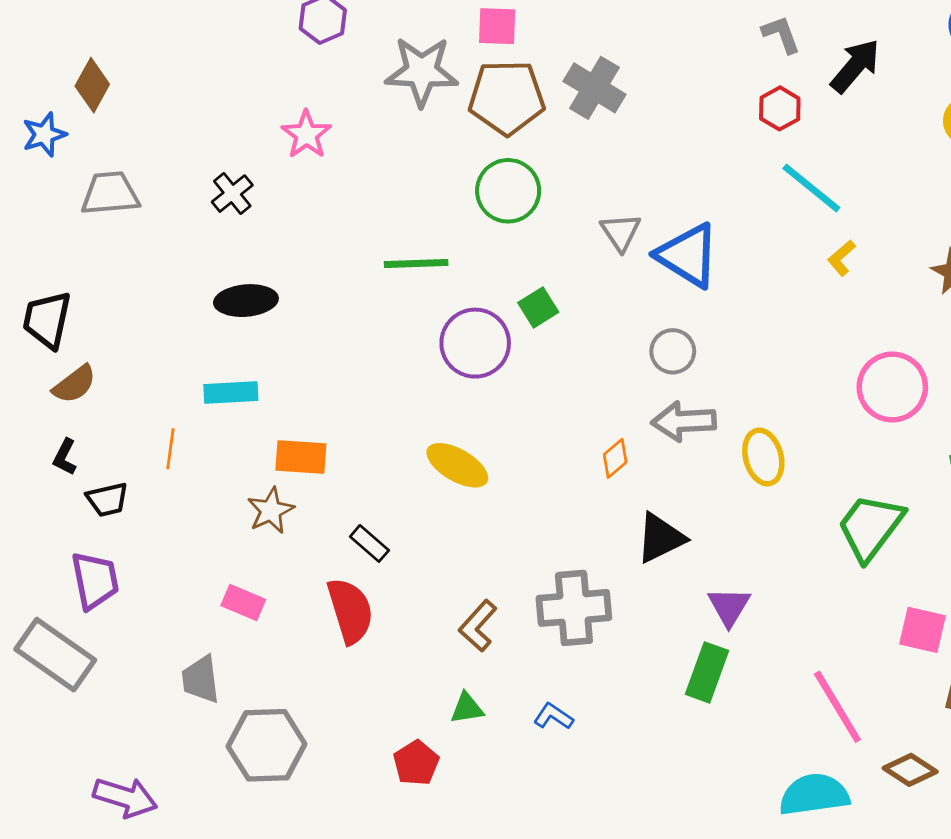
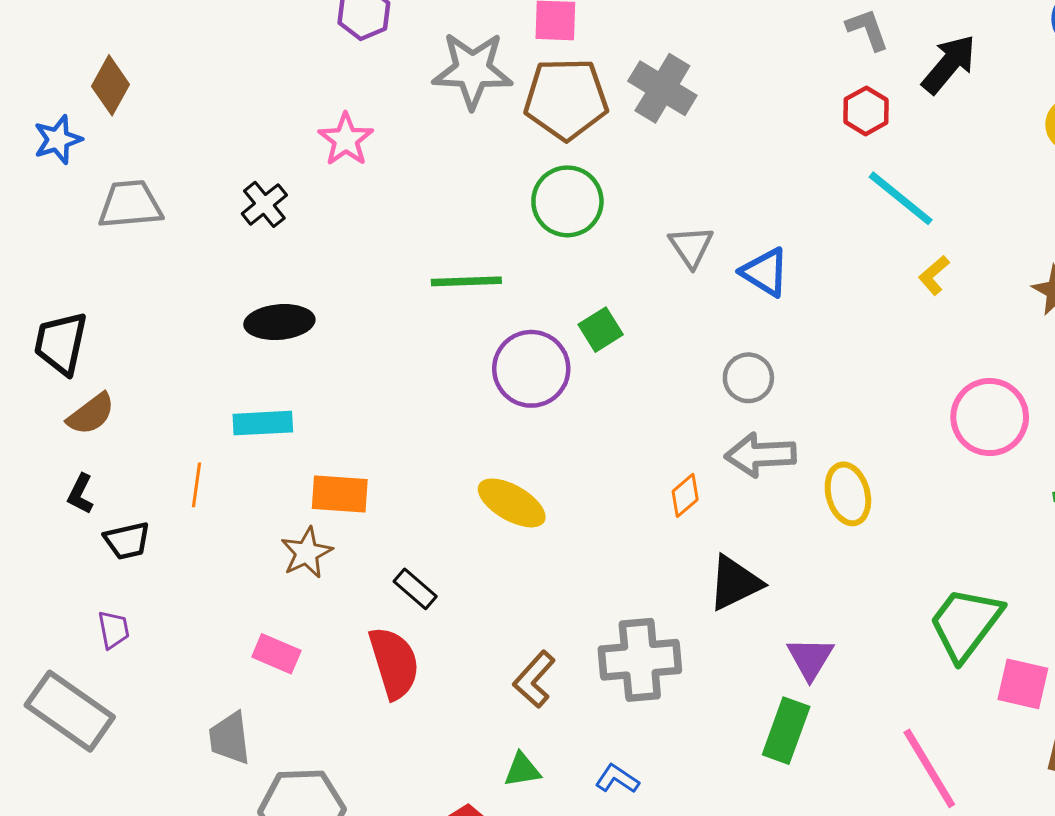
blue triangle: (688, 255) -> (765, 272), size x0.7
green trapezoid: (870, 527) -> (966, 624), moved
purple trapezoid: (95, 581) -> (114, 630), size x0.6

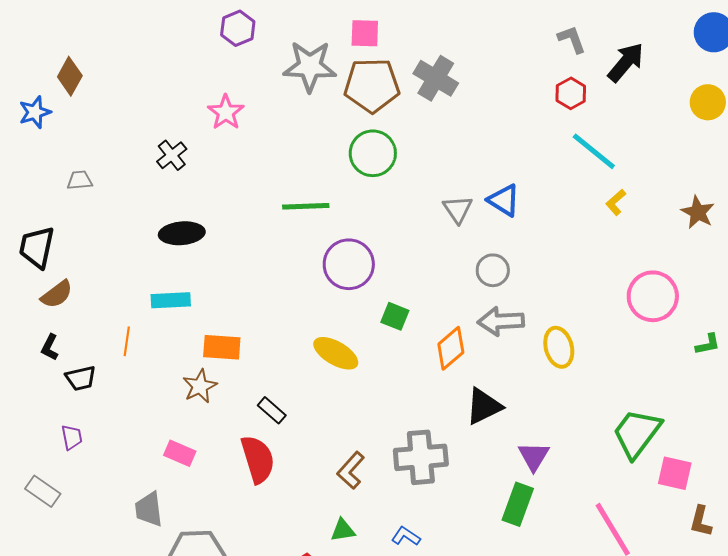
gray trapezoid: (130, 204) -> (80, 180), moved, size x0.6
gray triangle: (691, 247) -> (458, 209), moved
green square: (601, 330) -> (395, 316), moved, turned -36
orange diamond: (685, 495) -> (451, 348), size x1.5
gray rectangle: (70, 711) -> (43, 491), size x0.6

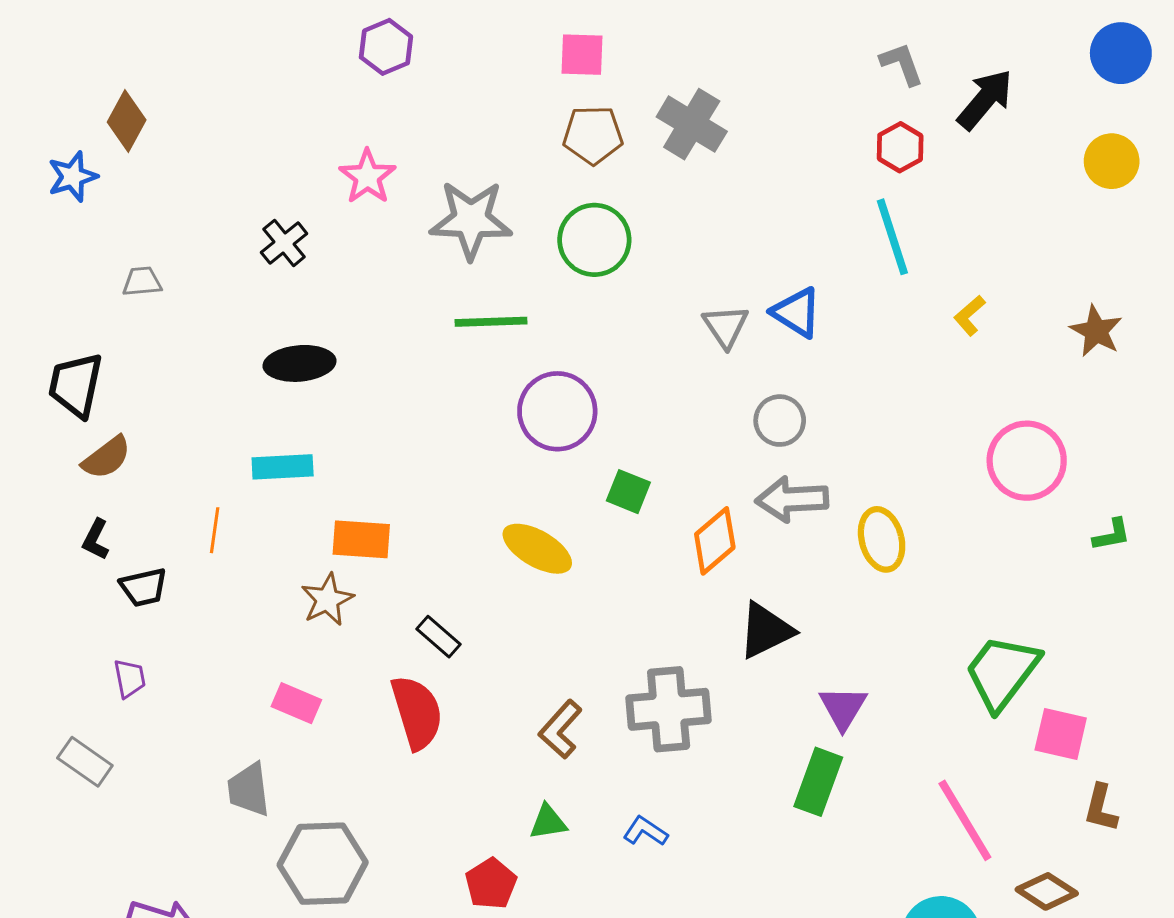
gray star: (310, 66) -> (471, 220), moved
brown pentagon: (372, 85) -> (593, 135), size x0.7
cyan line: (594, 151) -> (892, 237), moved, turned 33

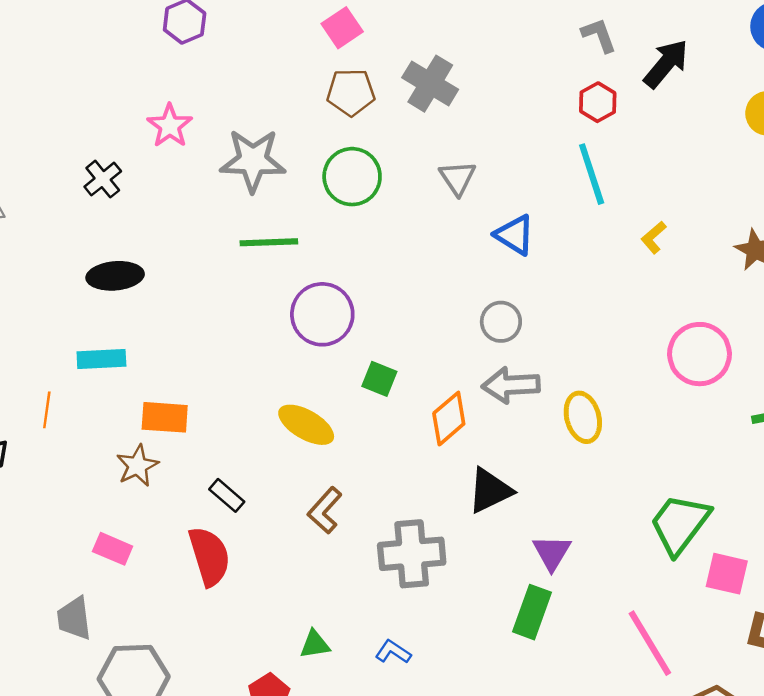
pink square: (582, 55) -> (342, 28), turned -36
gray triangle: (726, 326) -> (458, 178), moved
brown L-shape: (560, 729) -> (325, 510), moved

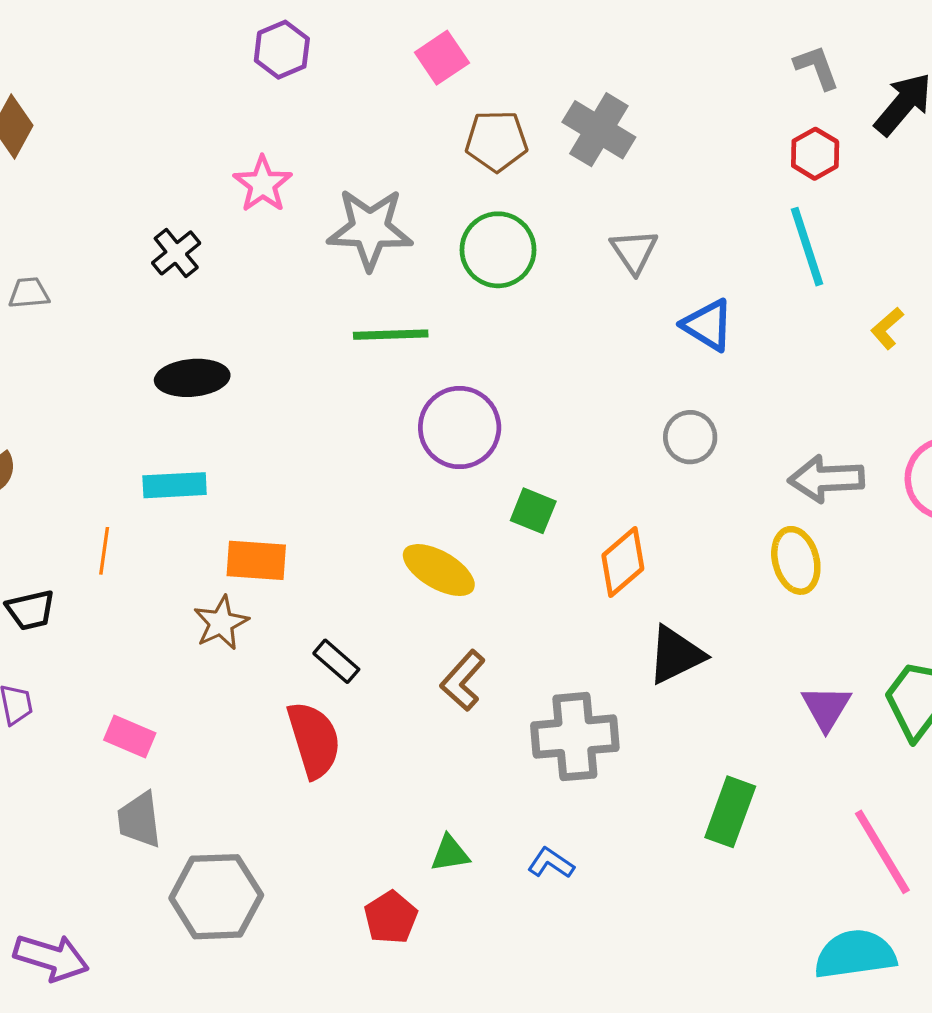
pink square: (342, 28) -> (442, 58), moved
gray arrow: (511, 385) -> (826, 479), moved
pink rectangle: (113, 549) -> (130, 737), moved
purple triangle: (552, 553) -> (826, 708), moved

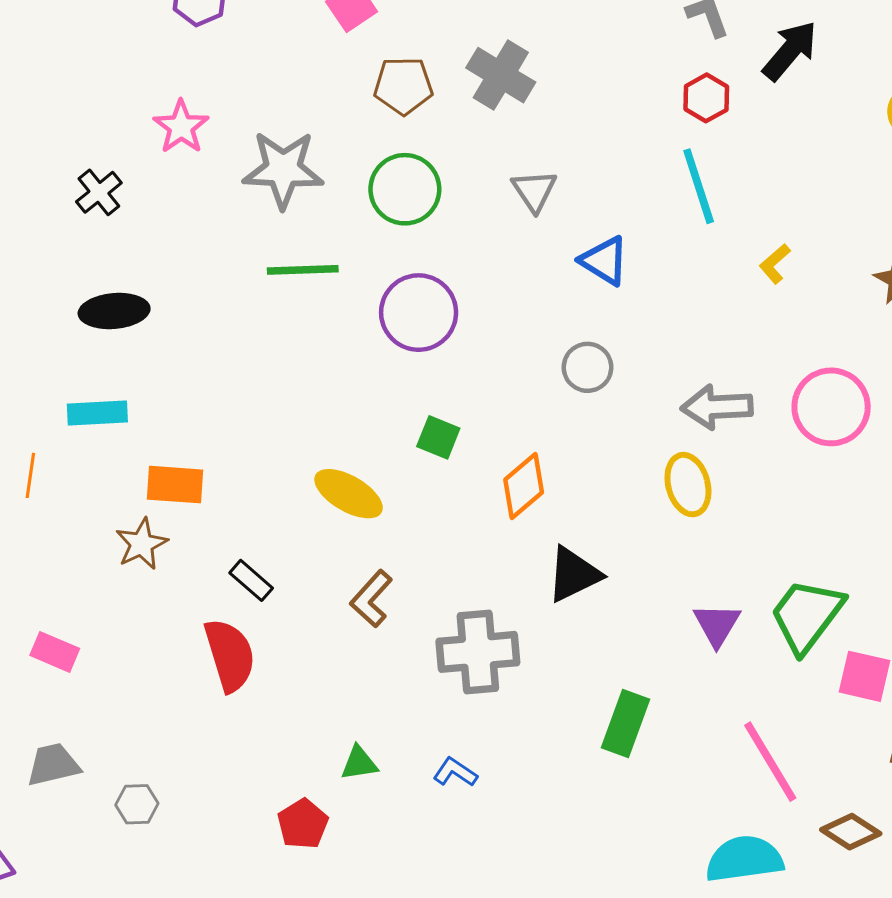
purple circle: (460, 428) -> (419, 313), moved
gray trapezoid: (139, 820) -> (53, 765), moved, turned 84
gray hexagon: (216, 897) -> (137, 804), size x0.5

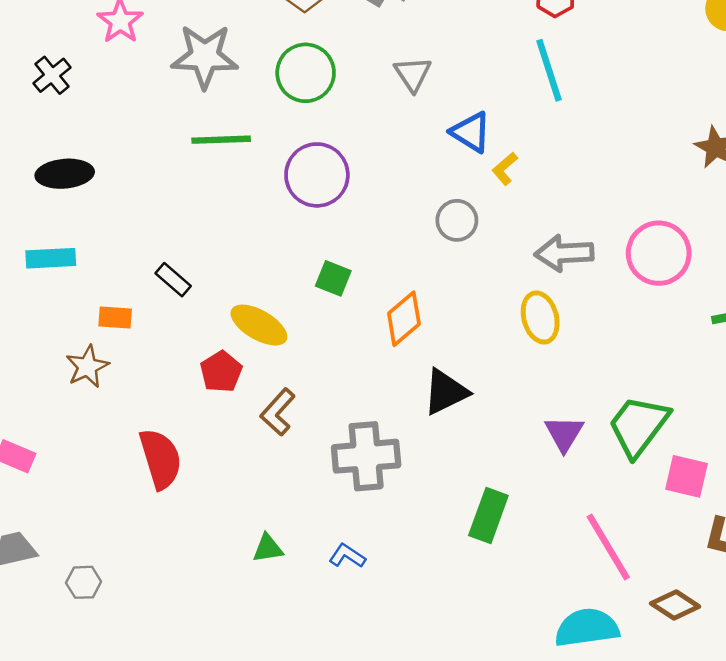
yellow L-shape: (775, 264) -> (505, 169), moved
orange rectangle: (175, 485) -> (115, 317), size x0.7
black rectangle: (251, 580) -> (173, 280), moved
red pentagon: (303, 824) -> (221, 372), moved

